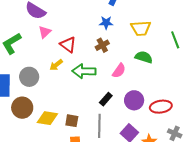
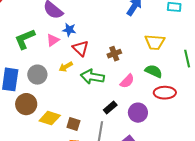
blue star: (106, 23) -> (69, 30), moved
pink triangle: (45, 32) -> (53, 40), moved
red ellipse: (161, 107) -> (165, 93), moved

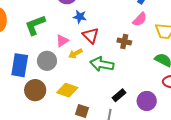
pink triangle: (53, 40) -> (62, 41), moved
brown cross: (114, 54) -> (124, 41), turned 32
pink semicircle: (127, 81) -> (140, 19), moved
yellow diamond: (50, 118) -> (67, 90), moved

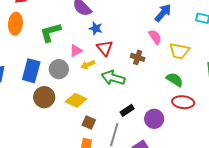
pink semicircle: (140, 19) -> (155, 37), turned -84

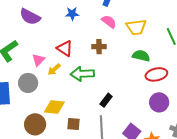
blue star: (96, 28) -> (72, 14), moved
brown circle: (44, 97) -> (35, 124), moved
purple circle: (154, 119) -> (159, 102), moved

